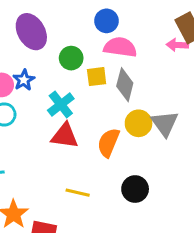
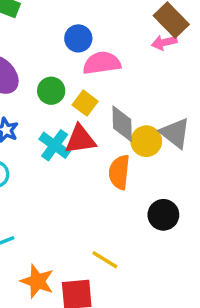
yellow square: (97, 77) -> (85, 103), turned -30
gray diamond: (125, 85) -> (122, 124), moved
red triangle: (65, 136) -> (80, 139), moved
yellow line: (78, 193) -> (105, 260), moved, turned 35

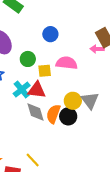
pink semicircle: (102, 63) -> (67, 63), moved
yellow square: (85, 103) -> (45, 71), turned 32
gray diamond: (122, 124) -> (35, 112), moved, turned -30
black circle: (163, 215) -> (68, 116), moved

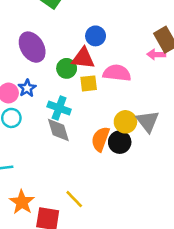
cyan cross: (22, 90) -> (59, 108), turned -30
red triangle: (37, 90) -> (83, 58), moved
gray diamond: (35, 112) -> (58, 130), moved

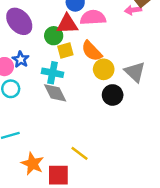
pink semicircle: (117, 73) -> (93, 18), moved
yellow square: (89, 83) -> (65, 50), moved
yellow circle: (125, 122) -> (104, 69), moved
orange semicircle: (100, 139) -> (92, 51), moved, turned -55

